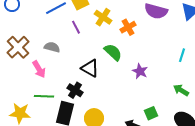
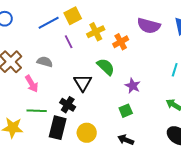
yellow cross: (103, 17) -> (96, 32), turned 30
black triangle: (90, 68) -> (83, 83), turned 30
green square: (151, 113) -> (126, 111), moved

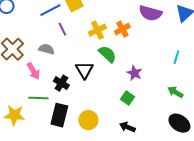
yellow cross: (96, 32) -> (97, 30), moved
purple line: (69, 42) -> (62, 29), moved
black cross: (68, 105) -> (61, 83), moved
green square: (126, 111) -> (127, 98), turned -32

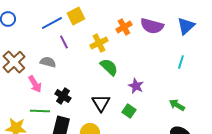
orange cross: (122, 29) -> (124, 27), moved
cyan line: (176, 57) -> (181, 62), moved
black triangle: (84, 70) -> (101, 103), moved

